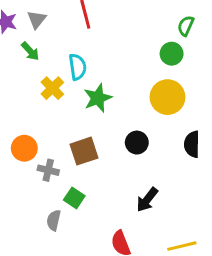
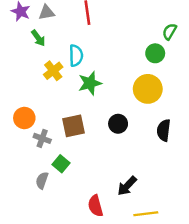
gray triangle: (37, 19) -> (47, 12), turned 35
black arrow: (147, 200) -> (127, 186), moved

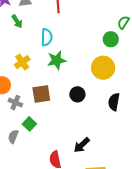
yellow cross: (53, 71) -> (22, 62), moved

